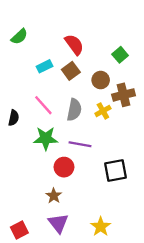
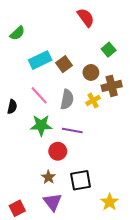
red semicircle: (74, 45) -> (86, 18), moved
cyan rectangle: (45, 66) -> (40, 60), size x1.5
black square: (116, 170) -> (81, 180), moved
yellow star: (101, 227) -> (110, 202), moved

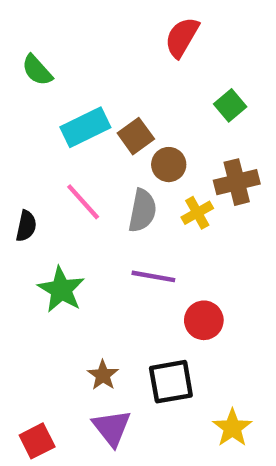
red semicircle: (86, 18) -> (182, 37), turned -114
green semicircle: (17, 33) -> (37, 70), turned 91
brown circle: (91, 72) -> (169, 165), moved
green star: (41, 125) -> (61, 290), moved, turned 30
red circle: (58, 151) -> (204, 320), moved

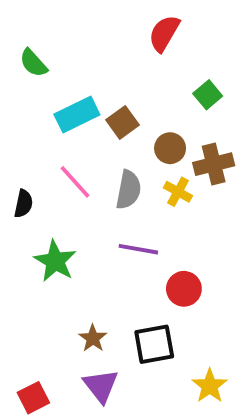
brown circle: (169, 165) -> (170, 148), moved
yellow cross: (197, 213) -> (178, 192), turned -32

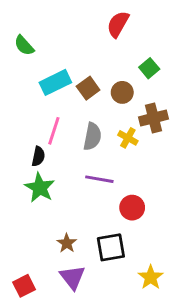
brown circle: (170, 148) -> (122, 92), moved
pink line: (75, 182) -> (54, 131), turned 60
black semicircle: (24, 204) -> (38, 156), moved

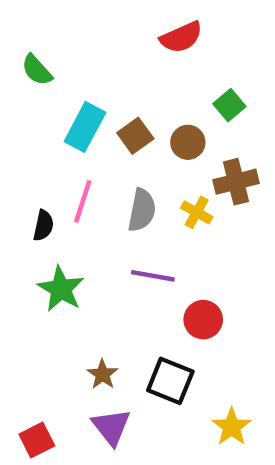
red semicircle: (118, 24) -> (181, 37), turned -144
cyan rectangle: (55, 82) -> (85, 127), turned -36
black semicircle: (38, 156) -> (43, 225), moved
black square: (111, 247) -> (170, 381), turned 32

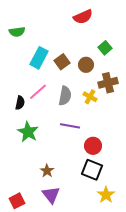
green semicircle: (37, 70) -> (17, 32), turned -56
pink line: (83, 201) -> (38, 92), turned 30
black square: (170, 381) -> (92, 170), moved

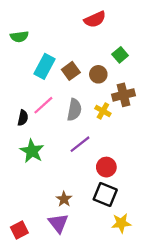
purple line: (70, 126) -> (80, 144), turned -48
brown star: (47, 171) -> (64, 199), moved
yellow star: (106, 195) -> (121, 223), turned 30

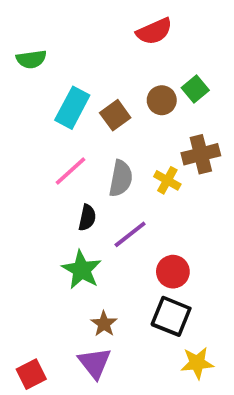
brown circle: (98, 74) -> (162, 100), moved
black semicircle: (23, 118) -> (87, 218), moved
green star: (32, 151) -> (82, 270), moved

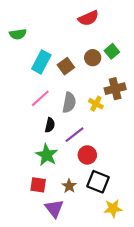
red circle: (173, 272) -> (87, 155), moved
brown star: (104, 324) -> (69, 186), moved
red square: (31, 374) -> (38, 185), moved, turned 35

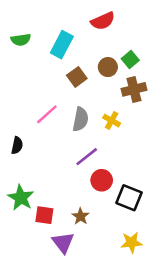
cyan rectangle: (41, 62) -> (62, 45), moved
brown cross: (115, 89) -> (134, 89), moved
black semicircle: (50, 125) -> (17, 145), moved
green star: (47, 155) -> (21, 198), moved
black square: (98, 182) -> (129, 198), moved

